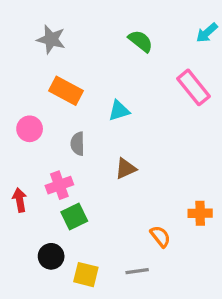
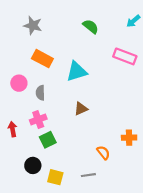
pink rectangle: (194, 87) -> (125, 56), turned -30
cyan triangle: (119, 111) -> (77, 71), size x1.5
gray semicircle: (78, 144) -> (40, 93), moved

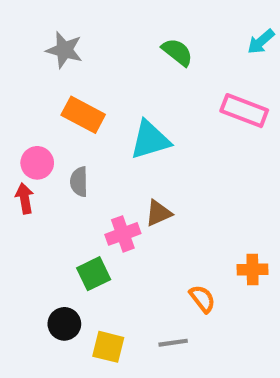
pink cross: (38, 119) -> (123, 234), moved
red arrow: (12, 129) -> (25, 198), moved

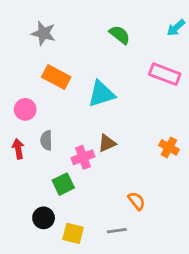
gray semicircle: (79, 182) -> (46, 140), moved
red arrow: (25, 198) -> (18, 149), moved
orange cross: (253, 269) -> (169, 147), moved, turned 30

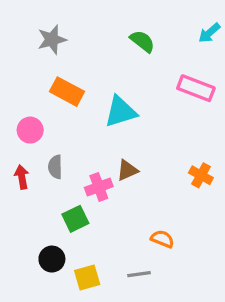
gray star: (44, 33) -> (52, 40), turned -30
orange semicircle: (137, 201) -> (162, 239), turned -30
yellow square: (73, 233) -> (87, 277), turned -30

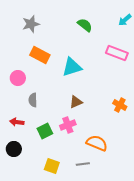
red arrow: (22, 177) -> (17, 122), moved, turned -72
pink cross: (99, 187) -> (68, 125), moved
orange semicircle: (162, 239) -> (97, 143), size x1.5
black circle: (52, 259) -> (14, 149), moved
yellow square: (87, 277) -> (52, 166), turned 35

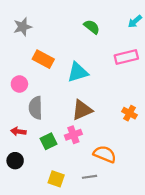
gray star: (31, 24) -> (23, 27), moved
pink rectangle: (117, 53) -> (126, 57), turned -35
gray semicircle: (33, 100) -> (36, 108), size x1.5
brown triangle: (76, 102) -> (82, 110), size x1.5

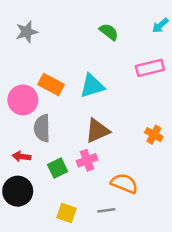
orange rectangle: (43, 59) -> (51, 85), moved
pink circle: (19, 84) -> (23, 100), size x1.5
black circle: (15, 161) -> (18, 191), size x1.5

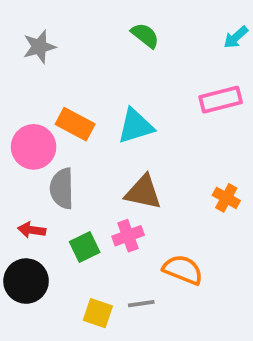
green semicircle: (109, 32) -> (145, 35), moved
brown triangle: (97, 131) -> (143, 192), turned 36
gray line: (106, 210) -> (141, 304), moved

